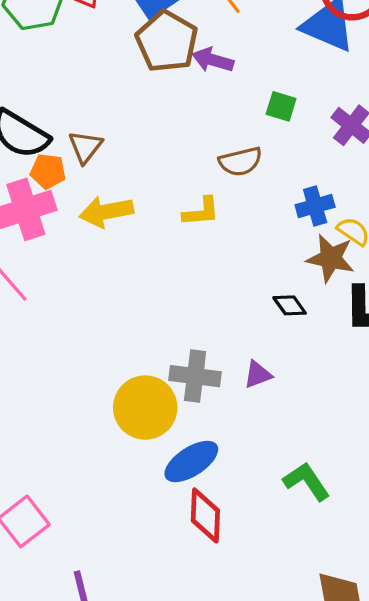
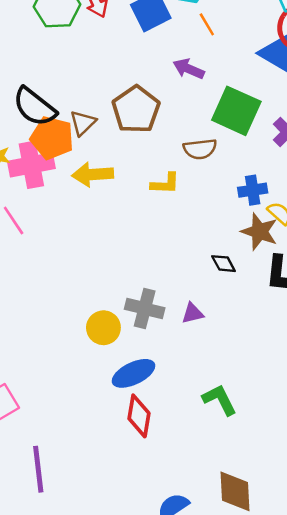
brown pentagon: (167, 41) -> (136, 109), moved
green square: (281, 106) -> (236, 111), size x2.0
orange pentagon: (48, 171) -> (52, 138), size x1.6
yellow circle: (145, 408) -> (103, 328), size x0.7

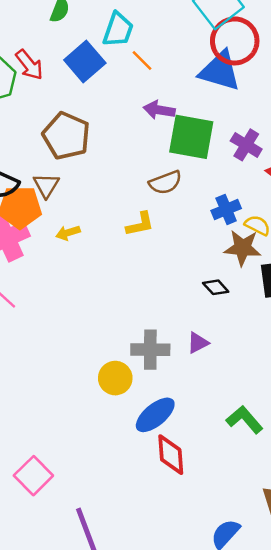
purple arrow: (189, 69) -> (159, 110), moved
brown pentagon: (136, 109) -> (66, 136), moved
yellow arrow: (93, 174) -> (68, 233), size x0.6

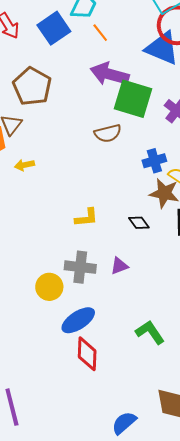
purple arrow: (159, 110) -> (110, 74), size x1.5
yellow L-shape: (140, 224) -> (87, 218), moved

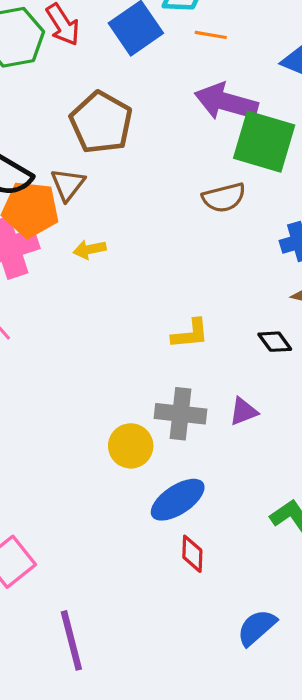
orange line: (100, 33) -> (211, 35), turned -42
red diamond: (87, 354) -> (192, 554), size x0.7
blue semicircle: (124, 423) -> (257, 628), moved

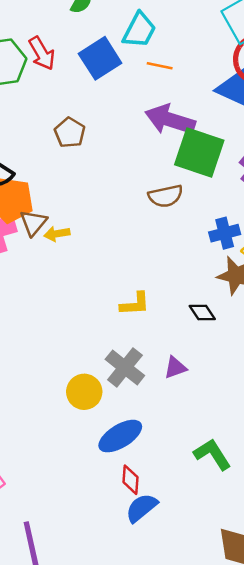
brown pentagon: (101, 123) -> (70, 133), size x0.6
brown triangle: (68, 184) -> (33, 223), moved
gray cross: (180, 414) -> (125, 367), turned 30
blue semicircle: (257, 628) -> (141, 508), moved

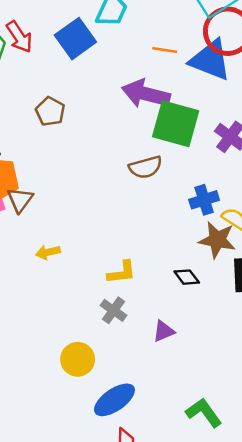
orange line: (160, 66) -> (165, 50), moved
yellow arrow: (57, 234) -> (48, 252), moved
gray cross: (125, 367) -> (113, 310), moved, size x0.7

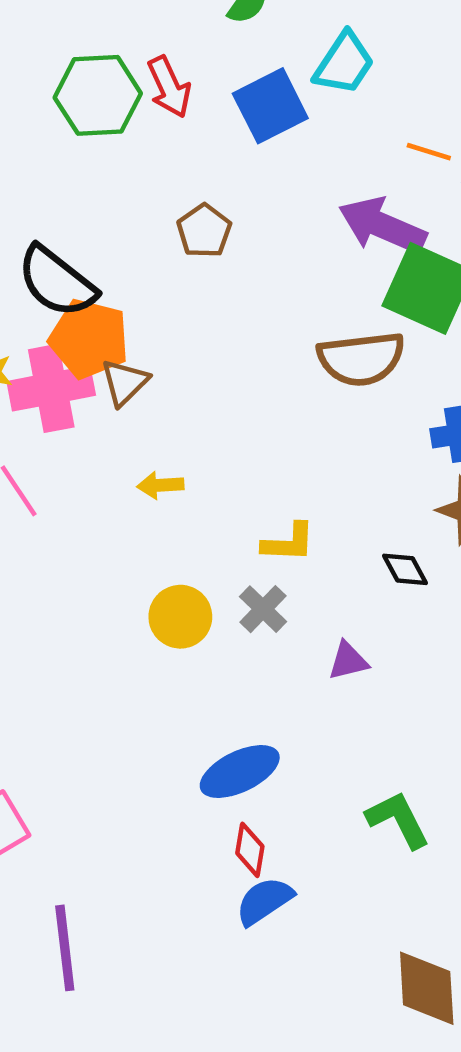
brown semicircle: (145, 167) -> (361, 359), size x1.4
yellow circle: (78, 359) -> (180, 617), moved

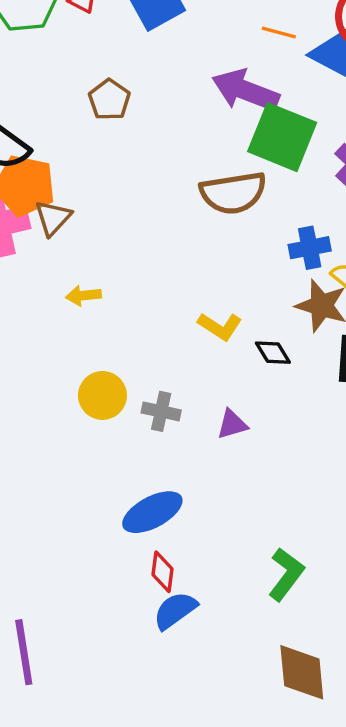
yellow L-shape: (288, 543) -> (220, 326), moved, turned 33
gray cross: (263, 609) -> (161, 411), moved, turned -30
green L-shape: (398, 820) -> (286, 574), moved, turned 66

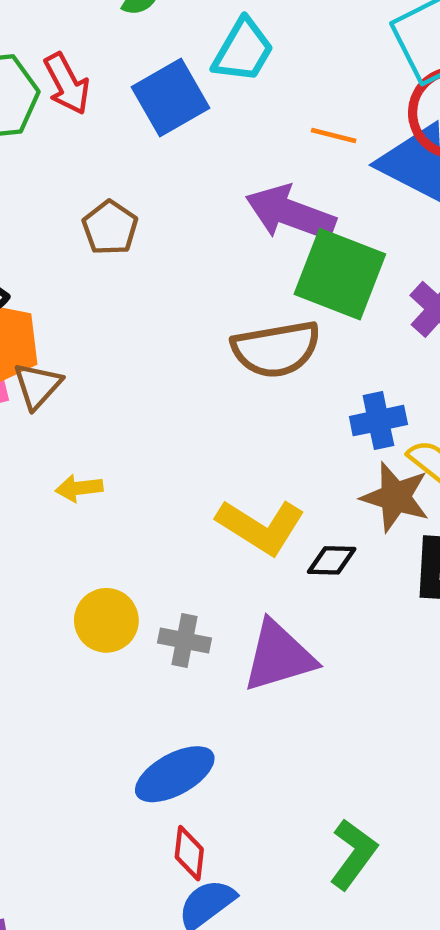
yellow L-shape: (220, 326) -> (261, 527), size x1.5
black diamond: (273, 353) -> (332, 560), turned -57
purple triangle: (232, 424) -> (279, 656), size x1.8

